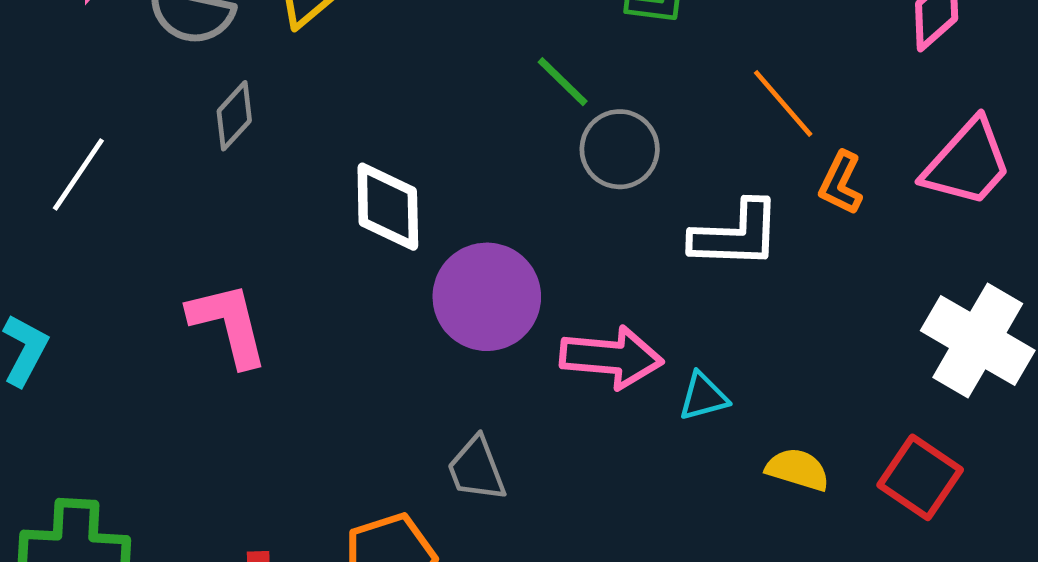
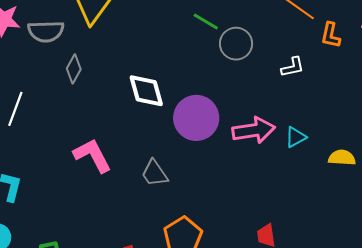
white L-shape: (736, 235) -> (293, 67), size x0.6
gray trapezoid: (477, 469) -> (155, 173), moved

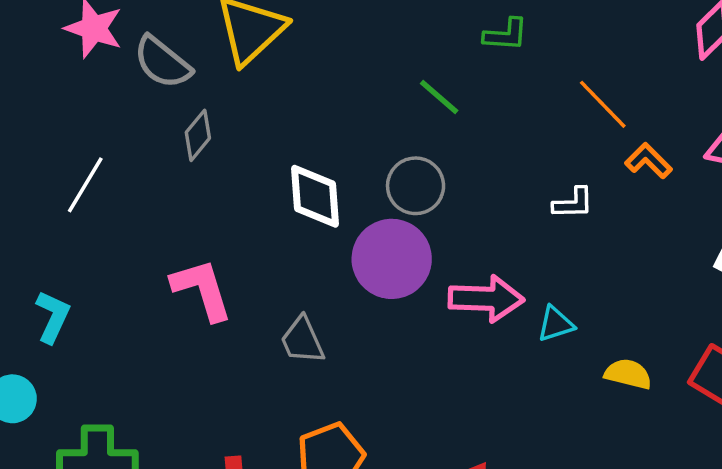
gray semicircle: (46, 31) -> (162, 62), turned 30
orange L-shape: (331, 35) -> (649, 161), turned 112
gray circle: (236, 44) -> (416, 186), moved

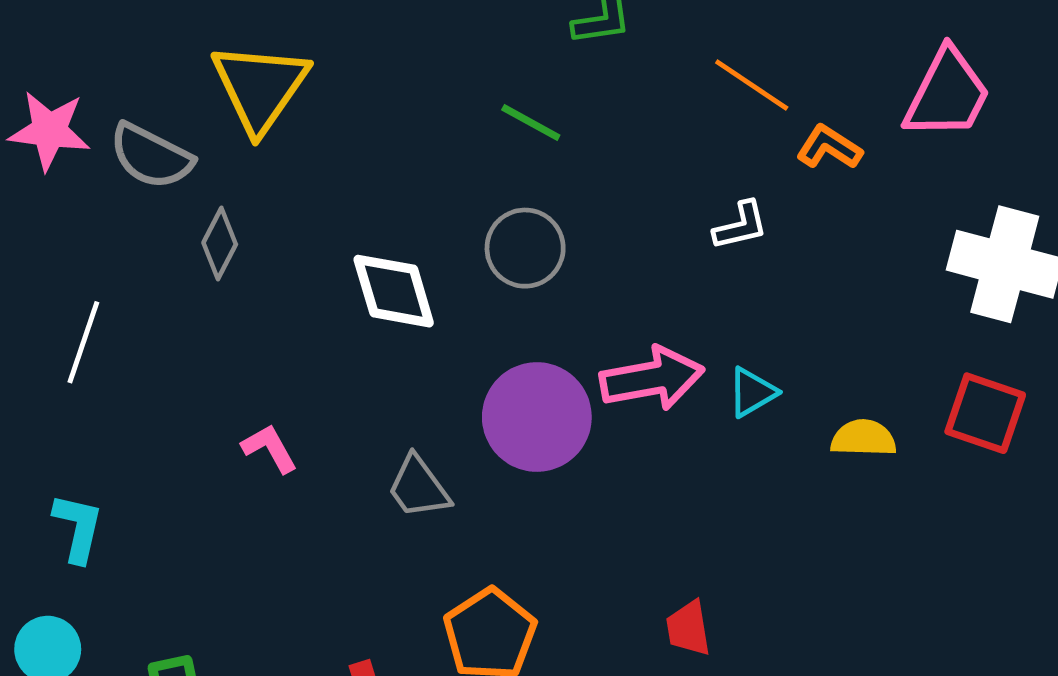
purple circle: (392, 259) -> (537, 417), moved
pink L-shape: (202, 290) -> (270, 448), size x0.6

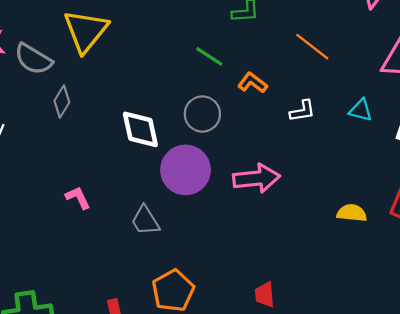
orange L-shape: (829, 147) -> (253, 83), moved
cyan triangle: (752, 392) -> (361, 110), moved, turned 40
purple circle: (537, 417) -> (186, 170), moved

